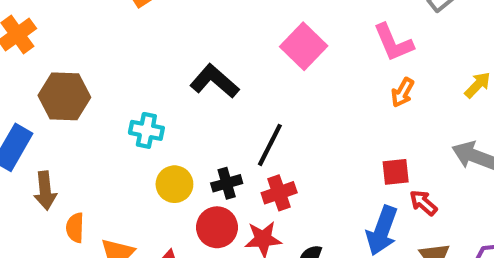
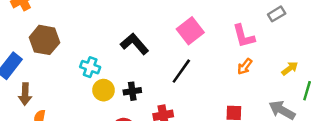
black line: (270, 145) -> (181, 71), moved
black cross: (227, 183) -> (132, 91), moved
yellow circle: (174, 184) -> (104, 90), moved

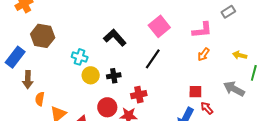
pink L-shape: (244, 36) -> (202, 30), turned -80
yellow arrow: (290, 68) -> (240, 55), turned -128

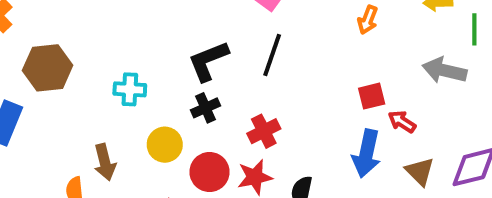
black L-shape: (115, 38) -> (208, 61), moved, turned -55
yellow circle: (91, 75) -> (165, 145), moved
brown arrow: (28, 80) -> (105, 162), moved

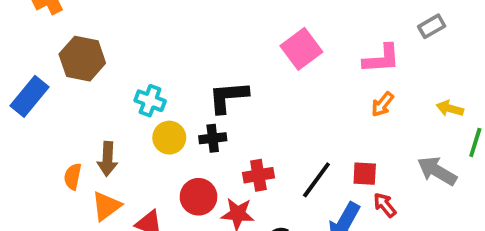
black line: (272, 55) -> (316, 180), moved
yellow circle: (165, 145) -> (169, 138), moved

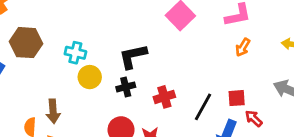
cyan cross: (150, 101) -> (75, 53), moved
yellow circle: (169, 138) -> (90, 77), moved
red cross: (258, 175) -> (164, 97), moved

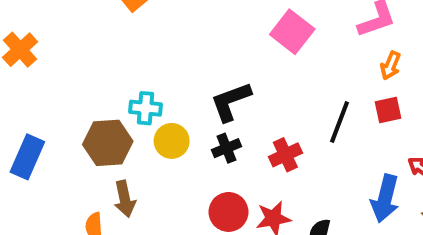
brown hexagon: (26, 43) -> (108, 143), moved
red square: (237, 98) -> (388, 110), moved
black line: (203, 107) -> (339, 122), moved

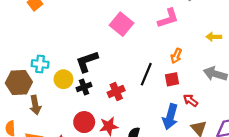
orange arrow: (391, 66) -> (176, 56), moved
red square: (388, 110) -> (172, 79), moved
yellow circle: (172, 141) -> (63, 79), moved
brown arrow: (125, 199) -> (35, 105), moved

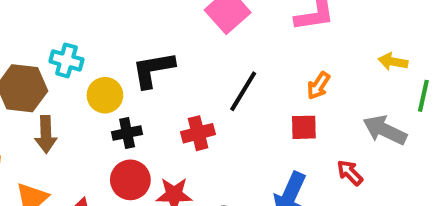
black line: (146, 74) -> (243, 91), moved
black cross: (84, 87) -> (127, 133), moved
red arrow: (191, 100) -> (350, 173), moved

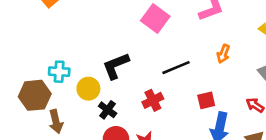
black line: (243, 91) -> (176, 68), turned 48
red square: (304, 127) -> (206, 100), moved
black cross: (127, 133) -> (108, 110), turned -30

